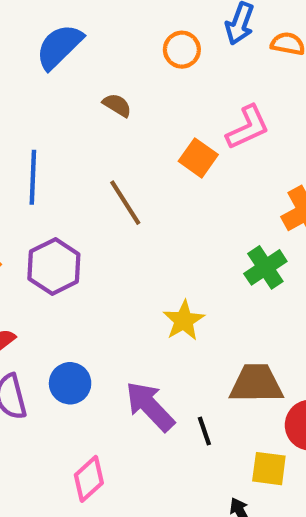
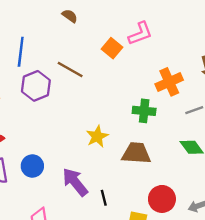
brown line: (125, 203) -> (70, 70), turned -32
purple hexagon: (54, 267) -> (36, 86), moved
green cross: (265, 267) -> (144, 111), turned 35
brown trapezoid: (256, 384) -> (136, 153), moved

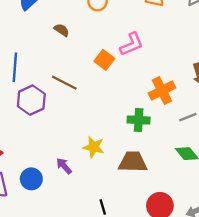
yellow star: (97, 136) -> (94, 147), turned -30
purple arrow: (75, 182) -> (64, 166), moved, size x0.6

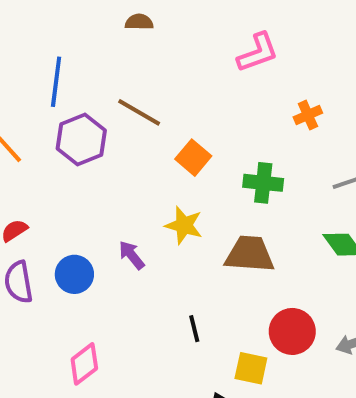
brown semicircle: (62, 30) -> (139, 22), turned -35
orange square: (104, 60) -> (193, 158), moved
orange cross: (162, 91) -> (308, 115), moved, size x0.6

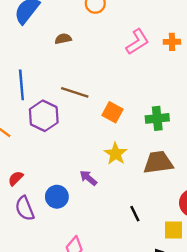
orange cross: (308, 115) -> (172, 42), moved, turned 35
yellow star: (184, 225) -> (116, 154), turned 30

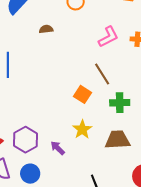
brown line: (75, 92) -> (102, 74), moved, turned 35
purple hexagon: (44, 116) -> (25, 140), moved
blue circle: (57, 197) -> (30, 174), moved

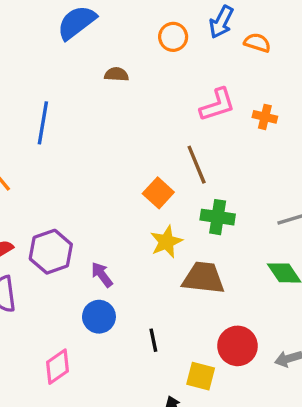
yellow star: (82, 129) -> (166, 242), moved
blue circle: (30, 174) -> (99, 317), moved

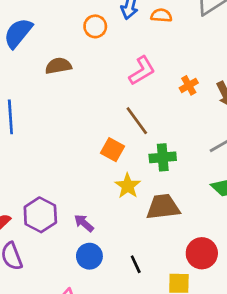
brown semicircle: (116, 74) -> (58, 66), size x1.4
orange cross: (265, 117) -> (189, 85), moved, turned -30

